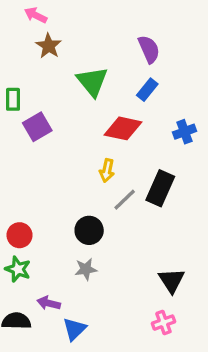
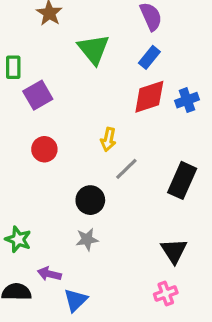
red diamond: (123, 128) -> (149, 97), moved, turned -30
black rectangle: (160, 188) -> (182, 180), moved
red circle: (20, 235) -> (44, 149), moved

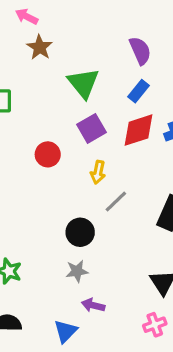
purple square: (38, 95) -> (91, 128), moved
red circle: (44, 149) -> (48, 154), moved
purple arrow: (49, 274) -> (93, 305), moved

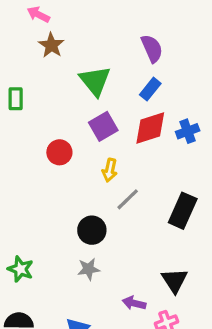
purple arrow: (93, 305) -> (134, 303), moved

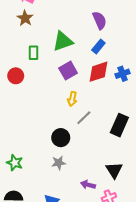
brown star: (51, 45) -> (25, 18), moved
green triangle: (95, 81) -> (63, 41), turned 50
green rectangle: (16, 99) -> (34, 53), moved
red circle: (59, 152) -> (16, 76), moved

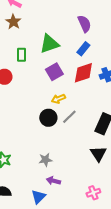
yellow arrow: (72, 99) -> (58, 99), turned 56
black circle: (61, 138) -> (48, 118), moved
black triangle: (114, 170) -> (98, 154), moved
purple arrow: (88, 185) -> (53, 181), moved

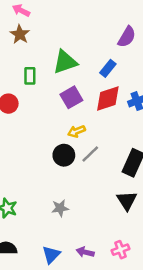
purple semicircle: (84, 24) -> (127, 37), moved, turned 54
purple arrow: (53, 181) -> (85, 252), moved

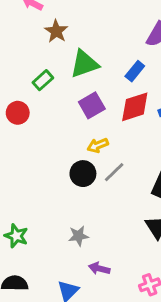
brown star: (20, 34) -> (56, 31), moved
green rectangle: (30, 76) -> (43, 80), turned 48
purple arrow: (85, 252) -> (99, 268), moved

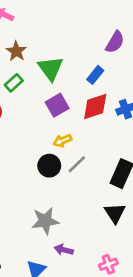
brown star: (56, 31) -> (16, 51), moved
green triangle: (84, 64) -> (51, 68), turned -48
gray star: (78, 236) -> (45, 221), size x1.5

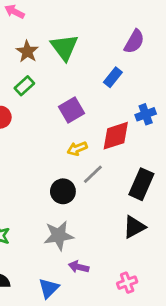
green triangle: (51, 68) -> (64, 47), moved
red diamond: (95, 106) -> (116, 136), moved
black circle: (49, 166) -> (63, 191), moved
black triangle: (115, 213) -> (134, 227), turned 35

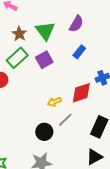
purple semicircle: (134, 42) -> (76, 24), moved
green rectangle: (24, 86) -> (17, 58), size x1.5
purple square: (71, 110) -> (44, 60), moved

